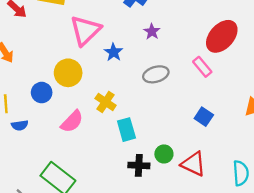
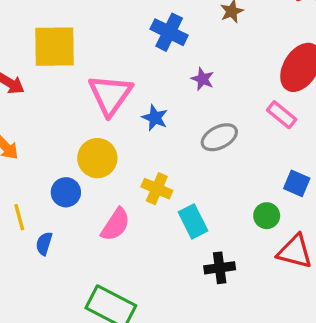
blue semicircle: (20, 125) -> (44, 244), turned 126
green circle: (164, 154) -> (267, 216), moved

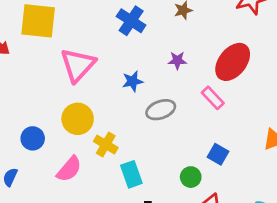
purple star: (203, 79) -> (177, 60), moved, turned -30
blue star: (155, 118) -> (132, 81), moved, turned 30
yellow circle: (97, 158) -> (78, 119), moved

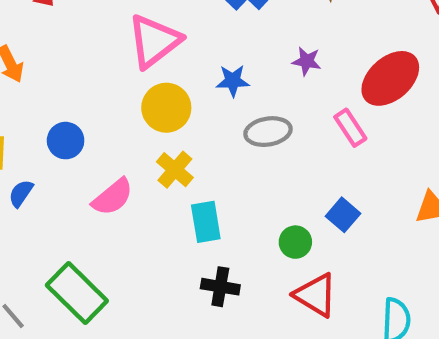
yellow circle: (78, 119) -> (166, 108), moved

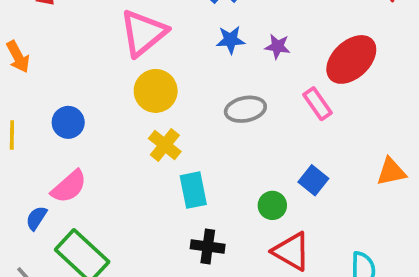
blue star: (233, 81) -> (230, 40), moved
blue semicircle: (21, 193) -> (36, 218), moved
pink semicircle: (113, 197) -> (69, 187), moved

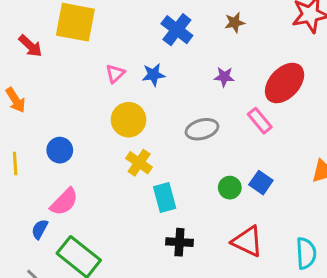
pink triangle: (143, 33) -> (115, 74), size x0.5
blue star: (230, 40) -> (153, 75), moved
green circle: (272, 205) -> (230, 188), moved

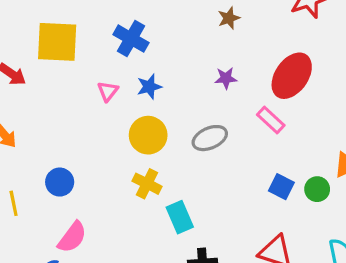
blue cross: (177, 30) -> (131, 39), moved
yellow circle: (129, 120) -> (148, 135), moved
green circle: (230, 188) -> (317, 189), moved

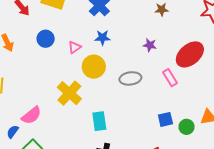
pink triangle: (108, 91) -> (75, 47), moved
blue circle: (60, 182) -> (46, 39), moved
yellow cross: (147, 184) -> (69, 93), moved, size x1.4
blue square: (281, 187) -> (165, 119), turned 35

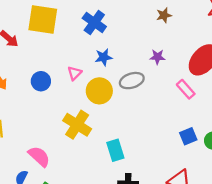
blue circle: (46, 39) -> (41, 81), moved
gray ellipse: (130, 78) -> (132, 81), moved
pink semicircle: (31, 115) -> (39, 156), turned -90

